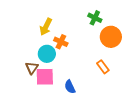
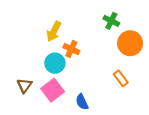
brown triangle: (32, 68) -> (24, 85), moved
pink square: (45, 77) -> (53, 90), turned -36

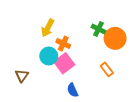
green cross: (111, 21) -> (98, 29), moved
pink square: (53, 90) -> (64, 63), moved

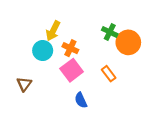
cyan circle: (49, 56) -> (43, 50), moved
orange rectangle: (107, 69) -> (109, 74), moved

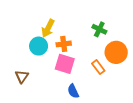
orange circle: (128, 42) -> (116, 52), moved
orange cross: (70, 48) -> (64, 44), turned -32
pink square: (72, 70) -> (65, 64), turned -36

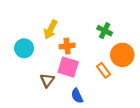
cyan circle: (39, 46) -> (24, 48), moved
brown triangle: (22, 76) -> (47, 80), moved

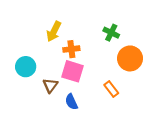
cyan circle: (24, 48) -> (26, 67), moved
orange rectangle: (103, 70) -> (111, 89), moved
blue semicircle: (77, 96) -> (71, 102), moved

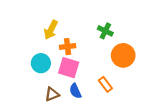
cyan circle: (26, 67) -> (41, 63), moved
brown triangle: (50, 85) -> (52, 94), moved, turned 32
blue semicircle: (71, 102) -> (75, 91), moved

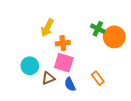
orange circle: (123, 55) -> (114, 37), moved
cyan circle: (41, 63) -> (30, 66), moved
brown triangle: (52, 94) -> (48, 78), moved

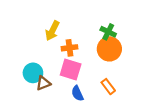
orange circle: (114, 37) -> (109, 49), moved
brown triangle: (48, 78) -> (43, 83), moved

